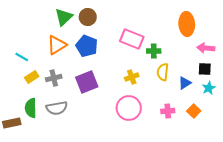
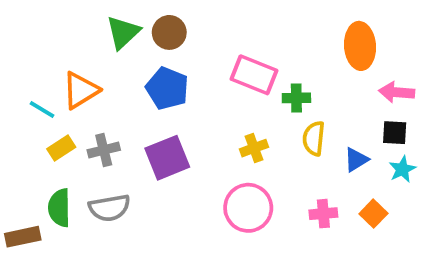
orange triangle: (57, 45) -> (81, 90), moved

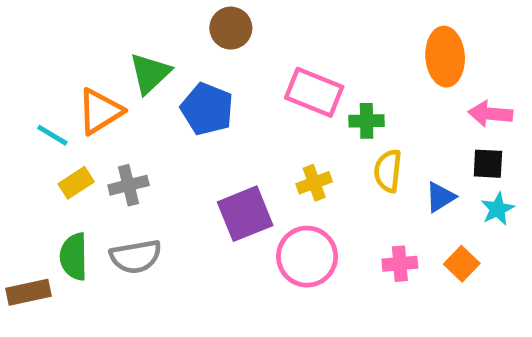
green triangle: (123, 32) -> (150, 73), moved
brown circle: (169, 32) -> (231, 28), moved
purple square: (167, 158) -> (245, 214), moved

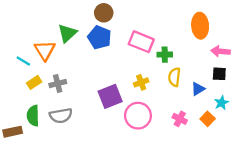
blue pentagon: (207, 109) -> (99, 37), moved
orange triangle: (100, 111) -> (45, 50), turned -30
cyan star: (497, 209) -> (222, 103), moved
pink cross: (400, 264) -> (180, 119), turned 32

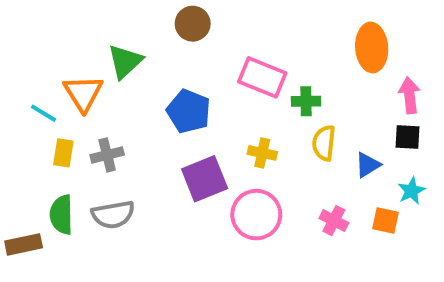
blue pentagon: (99, 37) -> (189, 111), moved
pink arrow: (220, 51) -> (409, 95), turned 78
yellow rectangle: (34, 82) -> (63, 153), turned -48
yellow cross: (141, 82) -> (262, 153), turned 32
orange square: (208, 119) -> (386, 221), turned -32

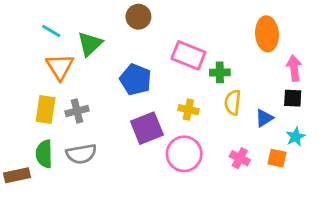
cyan line: (43, 113) -> (51, 31), moved
yellow rectangle: (63, 153) -> (46, 110), size x1.4

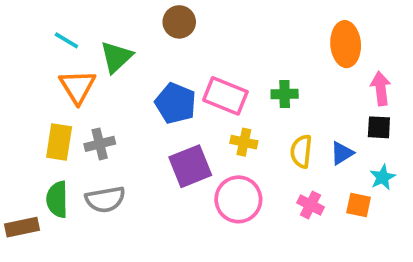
pink rectangle: (188, 55) -> (225, 96), moved
yellow semicircle: (233, 102) -> (301, 151), moved

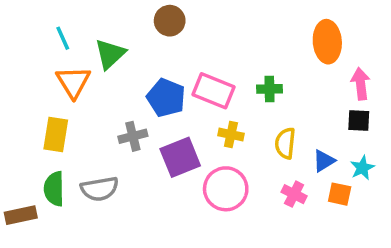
cyan line: (66, 40) -> (63, 38), turned 35
gray cross: (100, 144) -> (133, 136), moved
blue triangle: (342, 153) -> (324, 161), moved

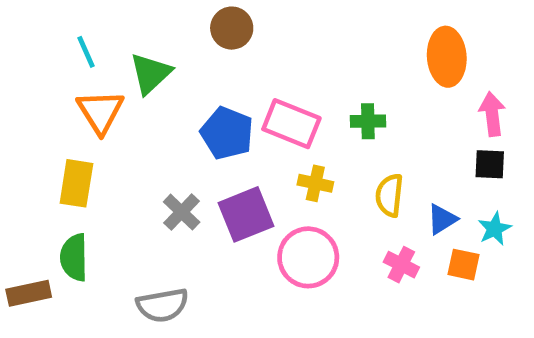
gray cross: (133, 136) -> (182, 212), moved, turned -32
gray semicircle: (100, 189) -> (162, 305), moved

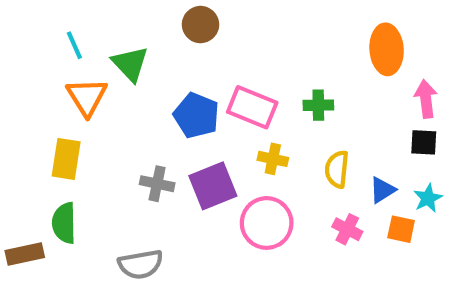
green triangle: (151, 73) -> (130, 64), turned -30
gray cross: (182, 212) -> (157, 184), turned -32

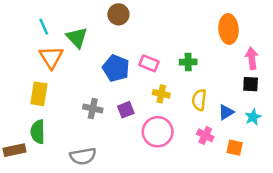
pink rectangle: (252, 107) -> (149, 63), size x0.7
purple square: (213, 186) -> (126, 110), size x0.6
orange square: (401, 229) -> (235, 148), moved

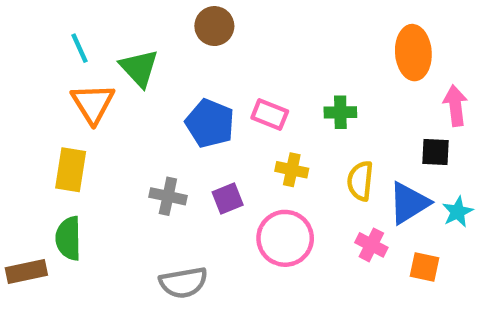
black square: (251, 84) -> (435, 152), moved
blue triangle: (226, 112) -> (409, 203), size x1.5
gray semicircle: (83, 156) -> (183, 283), moved

